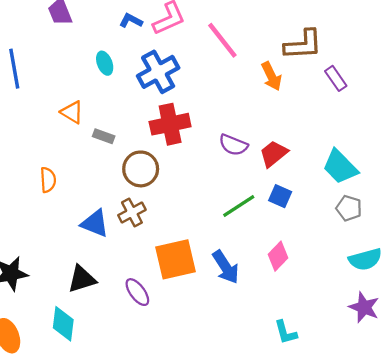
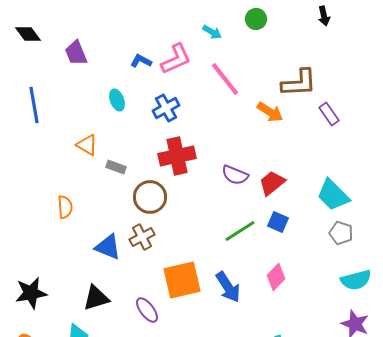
blue cross: (158, 72) -> (166, 108), size x0.7
orange arrow: (271, 76) -> (270, 112), turned -32

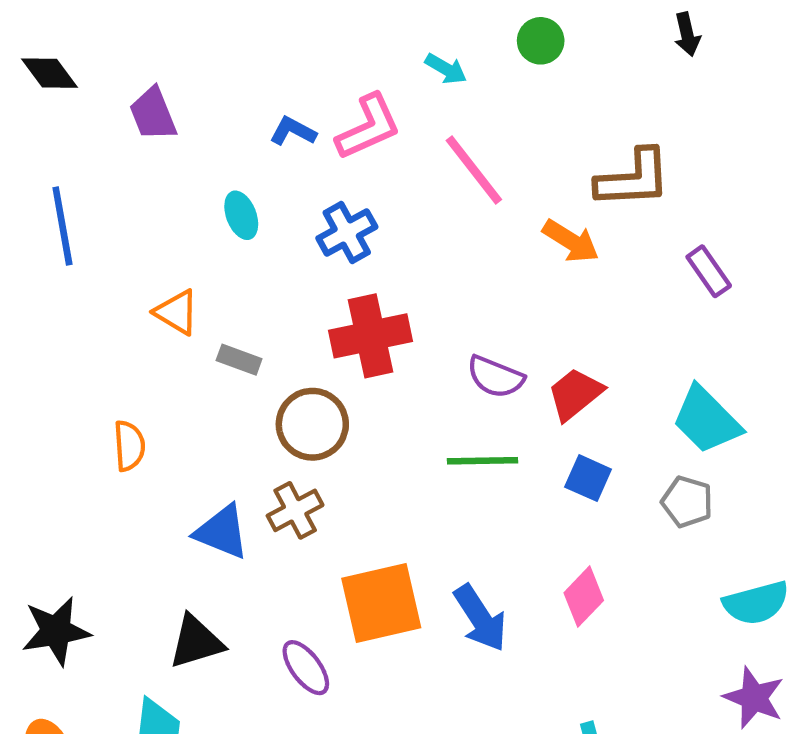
purple rectangle: (329, 114) -> (709, 271), moved
green line: (240, 231) -> (482, 461), moved, turned 32
gray pentagon: (341, 233) -> (687, 502), moved

